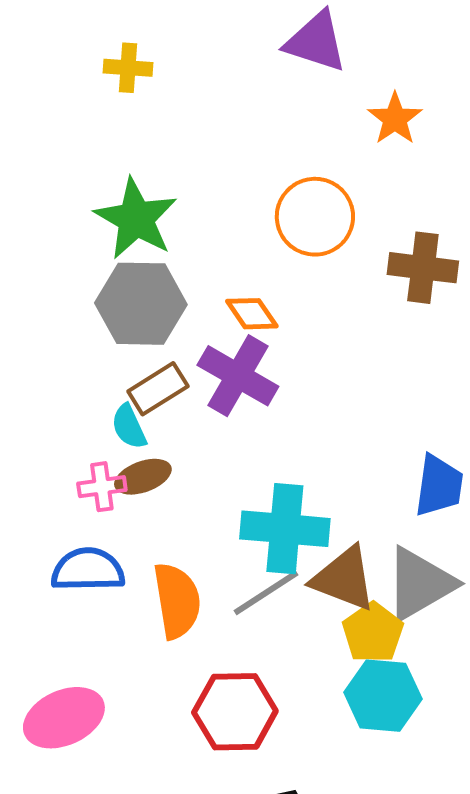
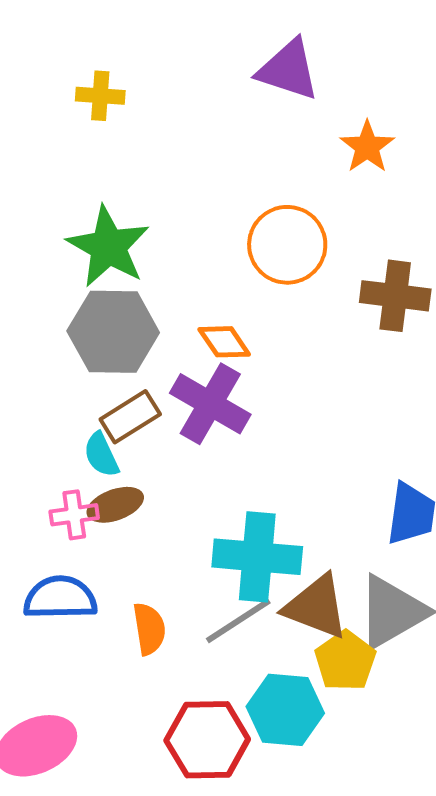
orange semicircle: (177, 601) -> (149, 629), size x0.7
cyan hexagon: (383, 696) -> (285, 710), moved

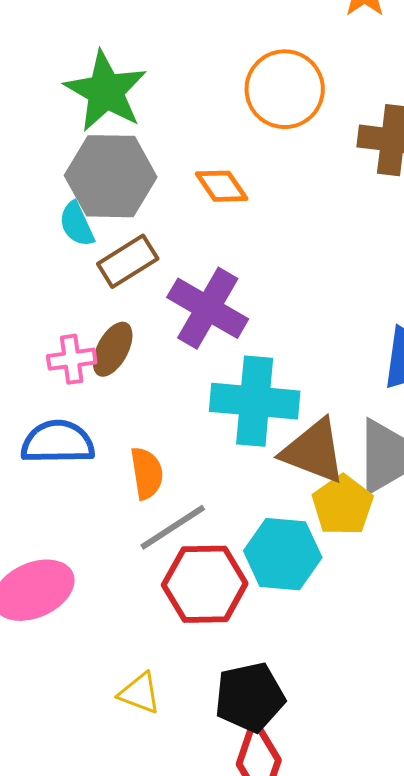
purple cross: (210, 404) -> (208, 308), moved
cyan semicircle: (101, 455) -> (77, 224), moved
brown ellipse: (115, 505) -> (113, 349), turned -42
gray line: (238, 621) -> (173, 527), moved

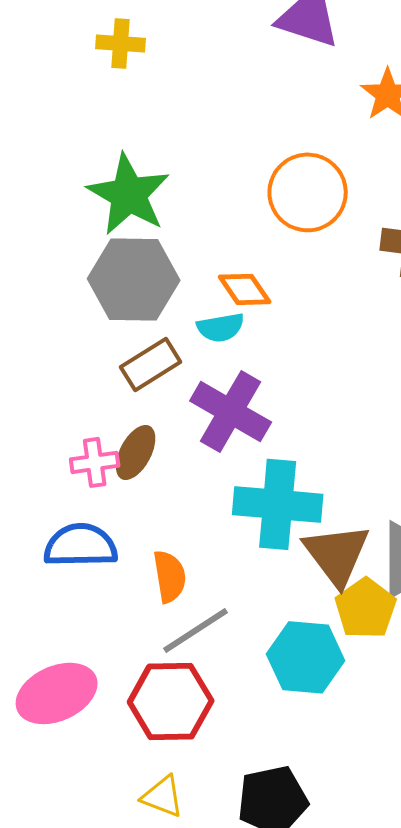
cyan semicircle: (77, 224) -> (221, 327), moved, turned -75
brown triangle: (314, 451) -> (337, 554), turned 32
red hexagon: (205, 584) -> (171, 701), moved

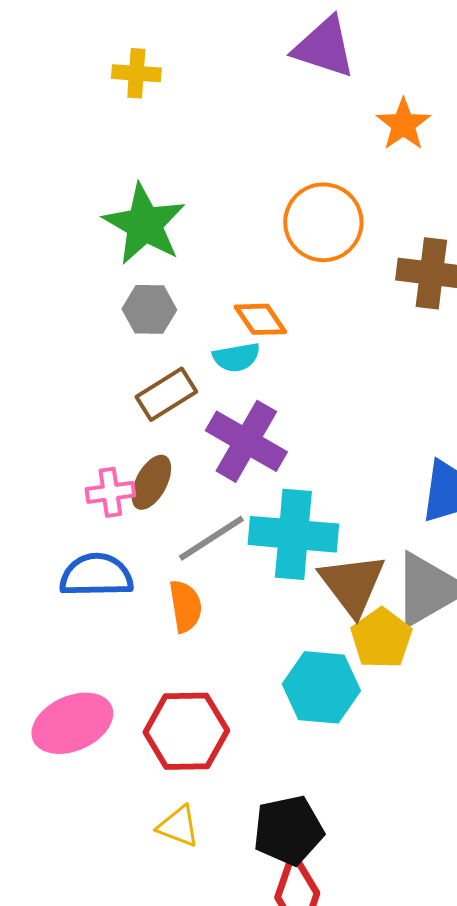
gray hexagon: (134, 279) -> (149, 309), size x0.6
gray line: (196, 630) -> (211, 538), moved

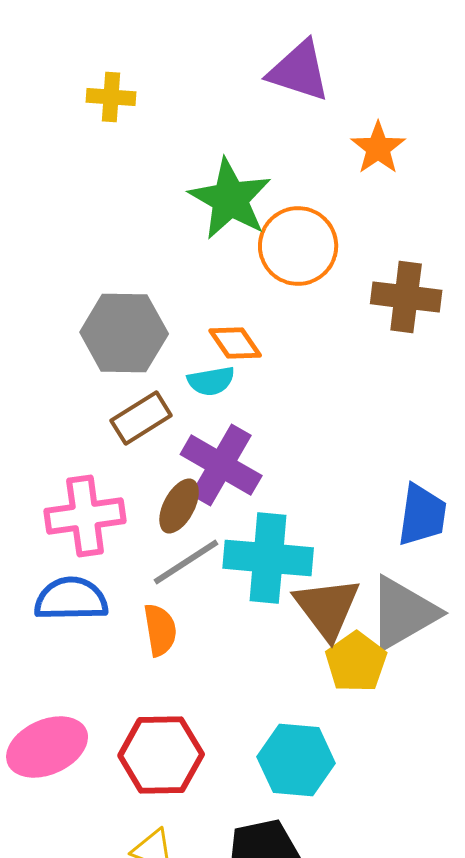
green star: (144, 224) -> (230, 199), moved
gray hexagon: (149, 309) -> (124, 333), size x1.6
brown ellipse: (151, 482) -> (179, 506), moved
pink cross: (110, 492) -> (85, 516), size x1.6
cyan hexagon: (321, 687) -> (296, 760), moved

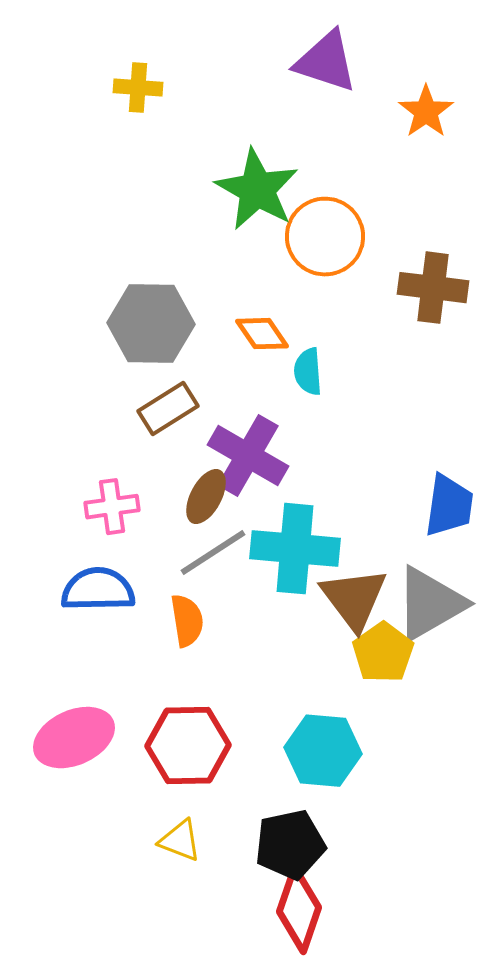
orange star: (378, 148) -> (426, 112), moved
cyan semicircle: (211, 381) -> (308, 372), moved, turned 96
pink cross: (85, 516) -> (112, 507), size x0.7

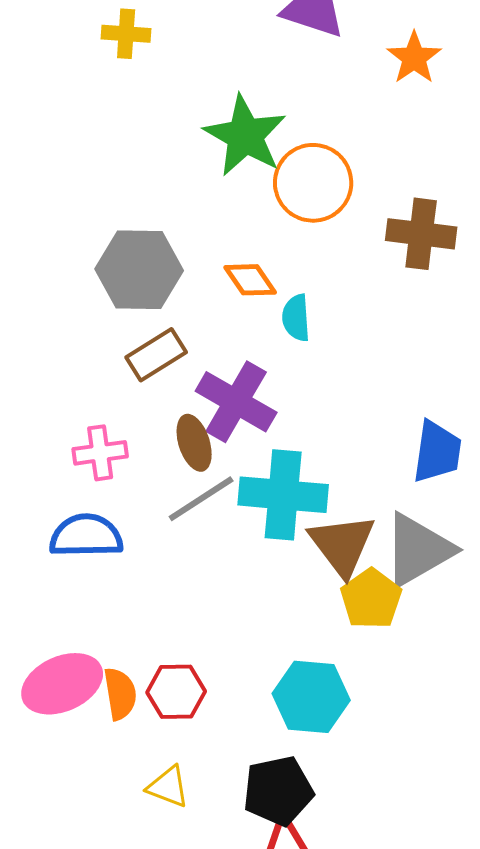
brown ellipse: (206, 497) -> (194, 443), turned -46
orange semicircle: (187, 621) -> (120, 694), moved
red hexagon: (188, 746) -> (176, 692), size x0.7

